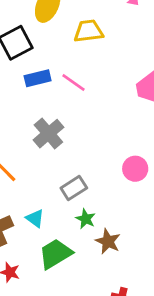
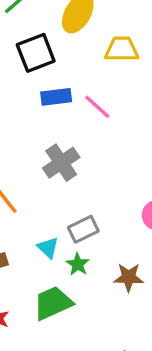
cyan triangle: (35, 218) -> (48, 248), moved
green star: (86, 219) -> (78, 264), moved
brown star: (108, 241) -> (129, 277), moved, turned -30

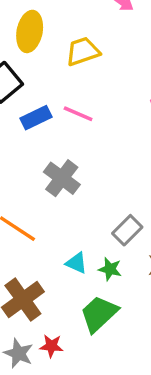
gray rectangle: (83, 229) -> (127, 230), moved

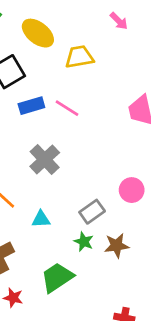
yellow ellipse: (30, 31) -> (38, 33), turned -72
cyan triangle: (76, 263) -> (41, 219), moved, turned -36
green star: (110, 269) -> (84, 242), moved

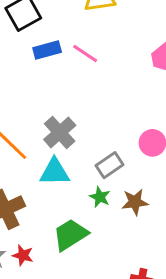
gray cross: (45, 160) -> (60, 132), moved
cyan triangle: (41, 219) -> (55, 172), size x1.5

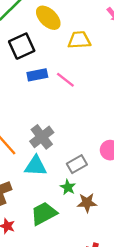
brown star: (135, 202) -> (87, 203), moved

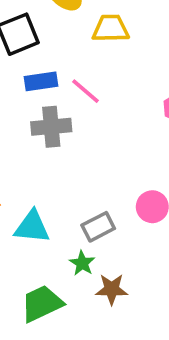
gray cross: (42, 137) -> (51, 127), moved, turned 30

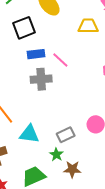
yellow trapezoid: (111, 28) -> (88, 26), moved

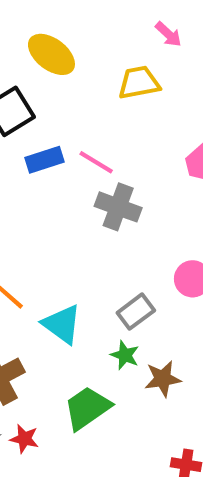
gray cross: (41, 79) -> (118, 207), moved, turned 35
cyan triangle: (29, 134) -> (62, 324), turned 40

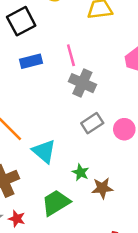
blue rectangle: (44, 160) -> (31, 61), moved
pink line: (96, 162) -> (71, 55), turned 40
gray rectangle: (136, 312) -> (92, 123), moved

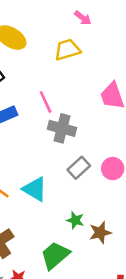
cyan triangle: (44, 151) -> (35, 189), moved

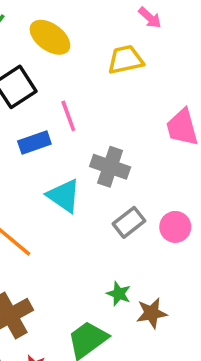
pink line: (46, 102) -> (68, 116), moved
cyan triangle: (35, 189) -> (64, 196), moved

